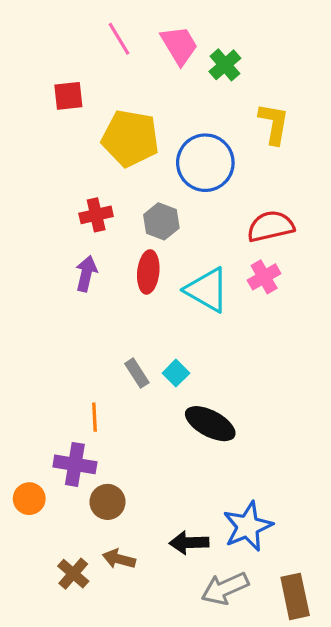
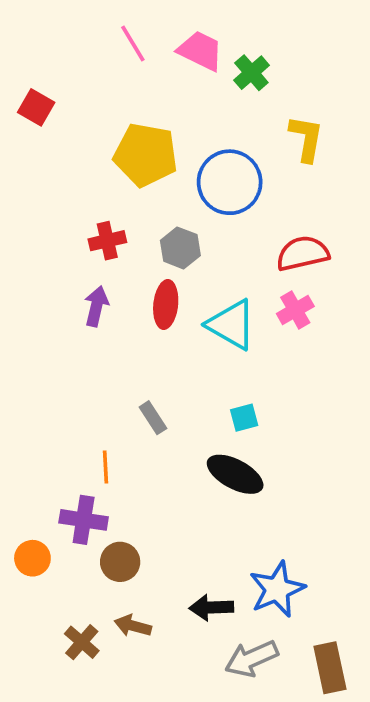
pink trapezoid: (179, 45) -> (200, 51), turned -33
red square: (68, 96) -> (36, 107), moved, turned 36
cyan square: (176, 373) -> (244, 418), moved, turned 30

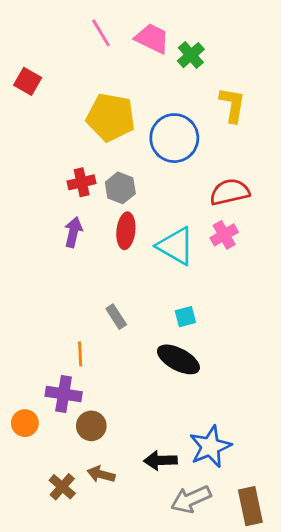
gray hexagon: (180, 248) -> (120, 188), moved

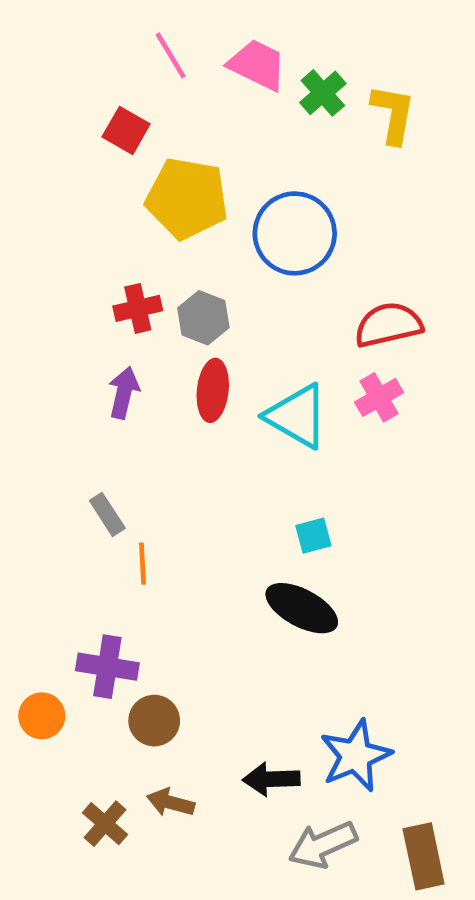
red square: (28, 81) -> (126, 130), moved
yellow L-shape: (232, 105) -> (393, 114), moved
gray rectangle: (116, 317) -> (107, 514), moved
orange line: (80, 354) -> (142, 564), moved

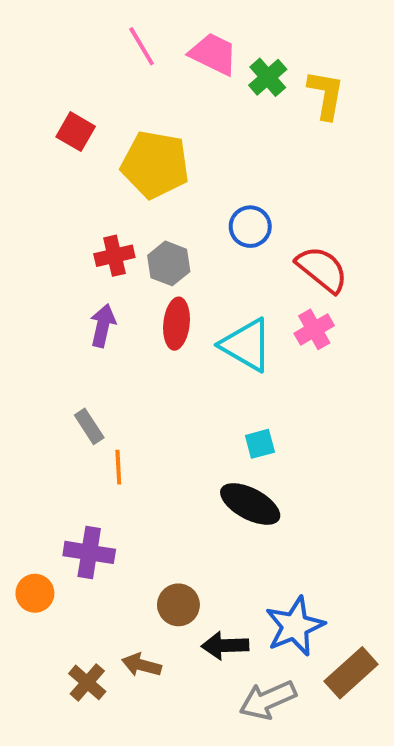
red square: (126, 130) -> (76, 132), moved
blue circle: (295, 233) -> (250, 227), moved, size x0.6
red semicircle: (388, 325) -> (322, 269), turned 52
brown circle: (154, 721) -> (178, 605), moved
brown rectangle: (424, 856) -> (351, 673), moved, turned 60

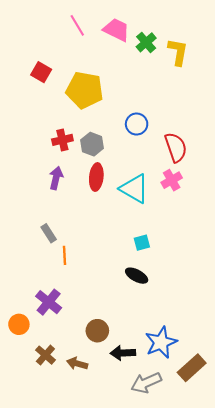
red semicircle: (322, 269) -> (176, 147), turned 32
black ellipse: (250, 504) -> (137, 276), size x0.7
purple cross: (89, 552) -> (49, 302), turned 30
brown cross: (87, 682) -> (45, 355), moved

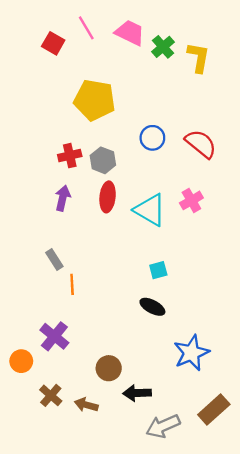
red square: (41, 72) -> (53, 43), moved
red semicircle: (176, 147) -> (201, 144), moved, turned -32
blue star: (161, 342) -> (191, 353), moved

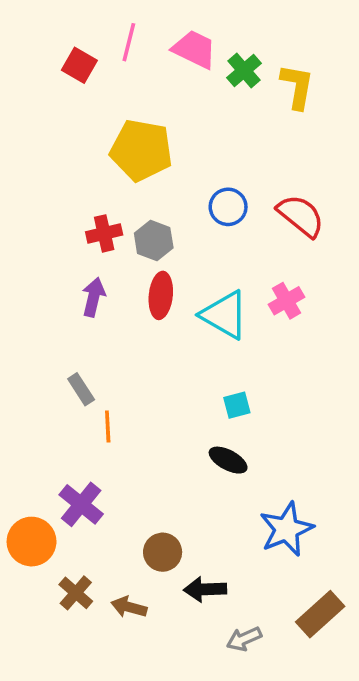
pink line: (86, 28) -> (129, 42), turned 45
orange circle: (21, 361) -> (32, 542), size x1.4
gray arrow: (163, 426) -> (244, 639), size x0.7

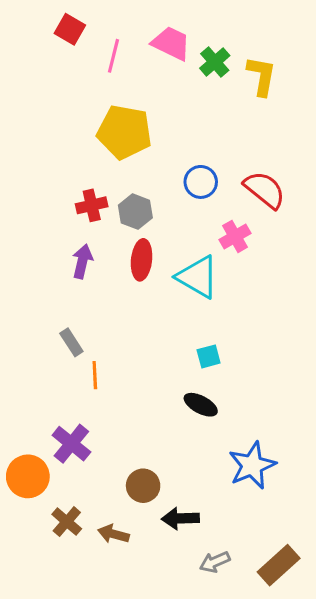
pink line: (129, 42) -> (113, 56), moved
red square: (79, 65) -> (70, 29), moved
pink cross: (287, 301) -> (235, 236), moved
brown rectangle: (320, 614) -> (279, 565), moved

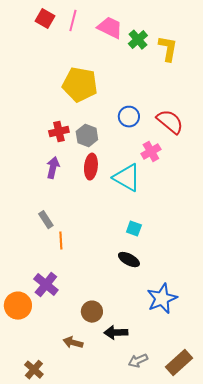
pink line: (113, 56) -> (73, 21), moved
cyan square: (209, 356) -> (134, 229), turned 35
brown cross: (67, 522) -> (34, 370), moved

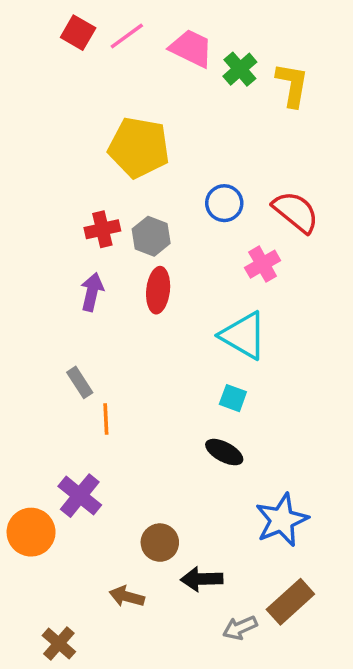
pink line: (73, 21) -> (127, 36), turned 40
cyan triangle: (127, 178) -> (243, 335), moved
brown rectangle: (179, 363) -> (290, 602), moved

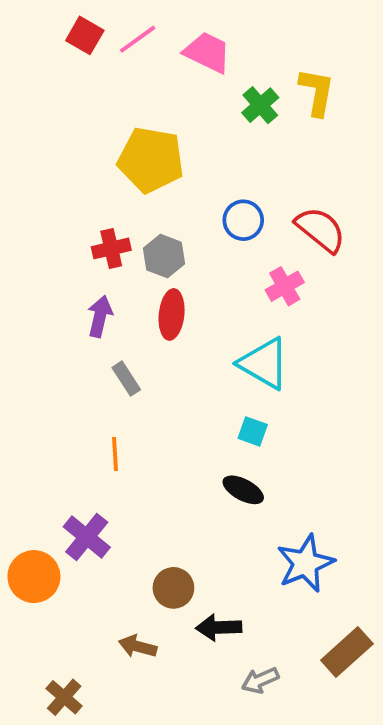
green cross: (240, 69) -> (260, 105), moved
gray rectangle: (80, 382) -> (126, 379), moved
brown rectangle: (290, 602) -> (347, 652), moved

